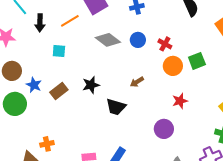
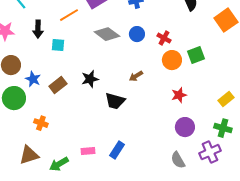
black arrow: (40, 23) -> (38, 29), moved
purple circle: (164, 129) -> (185, 127), moved
orange cross: (47, 144) -> (41, 123), moved, turned 32

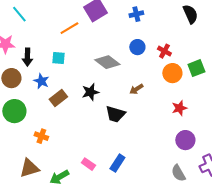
black arrow: (38, 29) -> (27, 57), moved
gray diamond: (107, 34) -> (107, 62), moved
blue star: (33, 79) -> (41, 81), moved
pink rectangle: (88, 151) -> (88, 164), turned 40

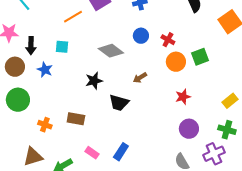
brown rectangle: (58, 98) -> (76, 119), moved, turned 48

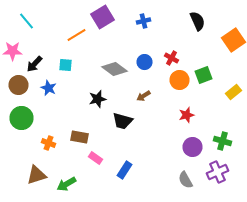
blue circle: (141, 36) -> (144, 62), moved
black arrow: (31, 46) -> (34, 64), turned 42
yellow rectangle: (230, 101) -> (234, 92), moved
green cross: (227, 130) -> (222, 141), moved
pink rectangle: (92, 153) -> (96, 158), moved

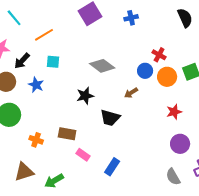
orange line: (76, 35) -> (44, 35), moved
blue circle: (144, 62) -> (145, 71), moved

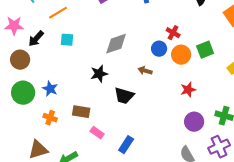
gray diamond: (102, 66) -> (116, 44), turned -55
blue star: (36, 85) -> (50, 89), moved
brown arrow: (131, 93) -> (145, 71), turned 48

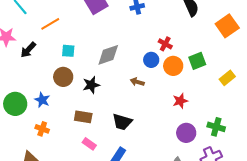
cyan square: (67, 40) -> (68, 51), moved
brown circle: (20, 60) -> (63, 77), moved
black trapezoid: (124, 96) -> (122, 122), moved
brown rectangle: (81, 112) -> (83, 117), moved

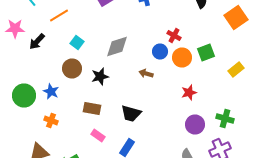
cyan square: (68, 51) -> (77, 42), turned 32

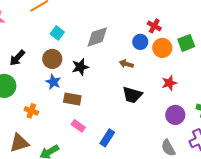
black arrow: (37, 42) -> (17, 58), moved
blue star: (51, 92) -> (53, 82), moved
black trapezoid: (131, 114) -> (132, 95), moved

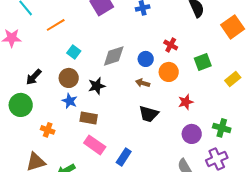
blue circle: (140, 42) -> (146, 59), moved
orange circle: (162, 48) -> (169, 72), moved
pink rectangle: (78, 126) -> (95, 145), size x1.5

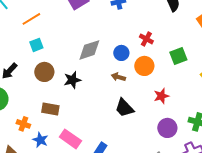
cyan square: (74, 52) -> (36, 45), moved, turned 32
blue star: (70, 101) -> (40, 140), moved
black trapezoid: (149, 114) -> (124, 108), turned 30
brown rectangle: (89, 118) -> (50, 109), moved

